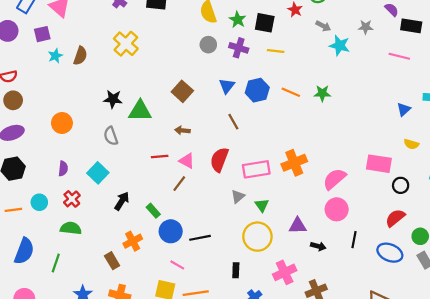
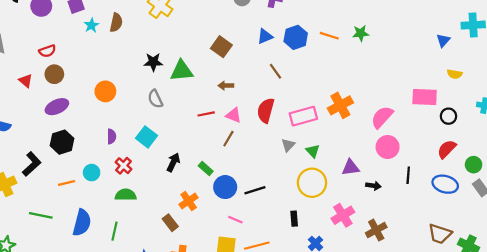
blue triangle: (227, 86) -> (265, 36), turned 35

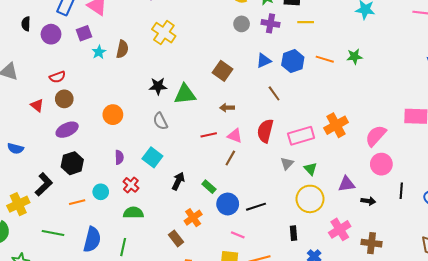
brown cross: (376, 230) -> (371, 243), turned 36

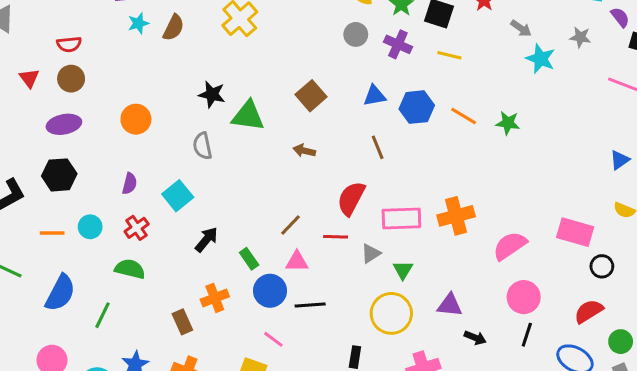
red line: (209, 135) -> (336, 237), moved
pink triangle: (235, 136) -> (297, 261), moved, turned -35
pink circle: (381, 164) -> (524, 297), moved

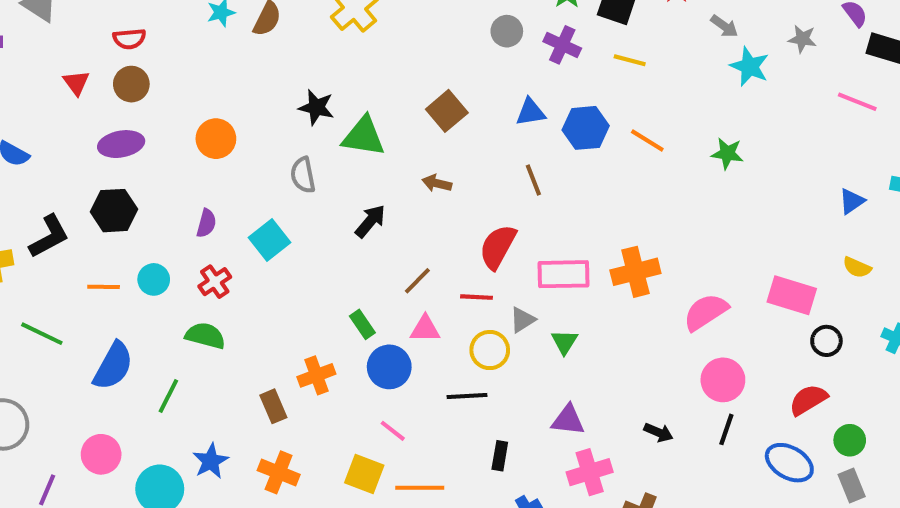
green star: (508, 123) -> (727, 153), moved
black arrow: (206, 240) -> (370, 221), moved
black line: (310, 305) -> (467, 396), moved
purple triangle: (450, 305) -> (568, 420), moved
yellow circle: (391, 313) -> (490, 350), moved, size x0.7

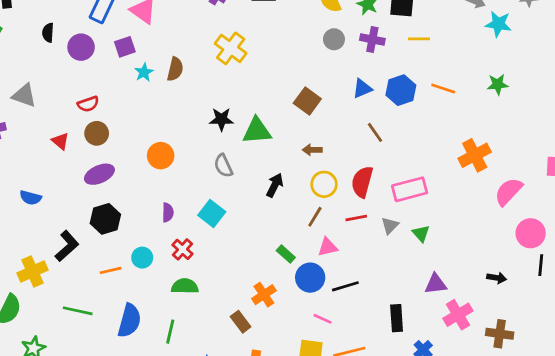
orange cross: (635, 272) -> (475, 155), moved
yellow circle: (490, 350) -> (324, 184), moved
black line: (467, 396) -> (345, 286), moved
black rectangle: (500, 456) -> (397, 318), size x1.4

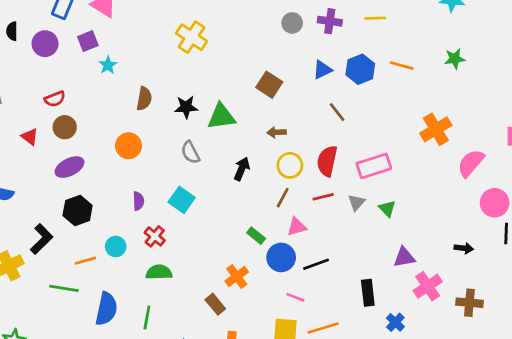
brown semicircle: (175, 69) -> (144, 99), moved
green line: (78, 311) -> (64, 288), moved

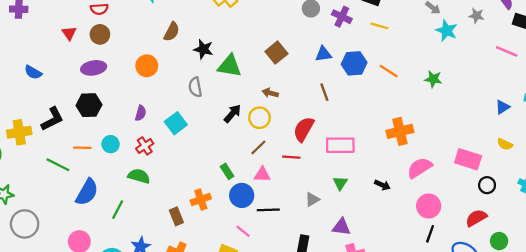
yellow circle: (290, 165) -> (259, 118), moved
gray triangle: (357, 202) -> (312, 199), moved
black arrow: (464, 248) -> (382, 185), moved

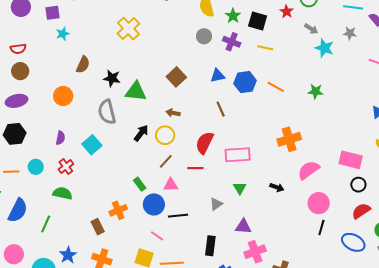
gray semicircle: (195, 87) -> (107, 112), size x1.4
black circle: (487, 185) -> (358, 185), moved

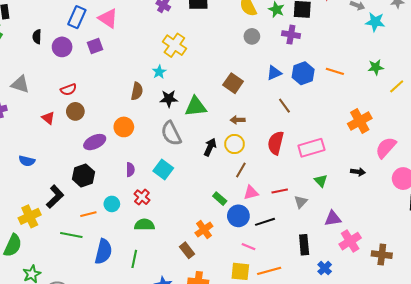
cyan star: (63, 34) -> (159, 72), moved
purple cross: (232, 42) -> (291, 35), moved
yellow line: (265, 48) -> (397, 86), moved, turned -42
purple ellipse: (17, 101) -> (95, 142), moved
red line: (195, 168) -> (280, 191), moved

